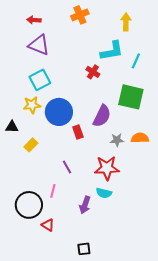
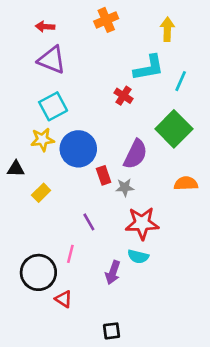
green square: (131, 97) -> (174, 129), turned 32
gray star: (117, 140) -> (125, 187), moved

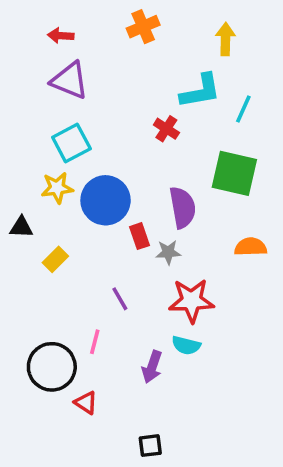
green square: (174, 129) -> (234, 173), turned -32
purple semicircle: (135, 154) -> (183, 207), turned -36

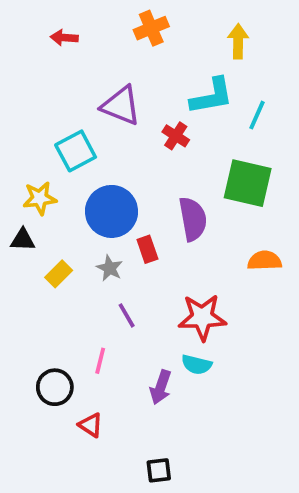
purple triangle: (70, 80) -> (121, 106), moved
yellow star: (57, 188) -> (40, 198), moved
gray star: (168, 252) -> (110, 268), moved, turned 30
black circle: (52, 367) -> (55, 387), size x0.7

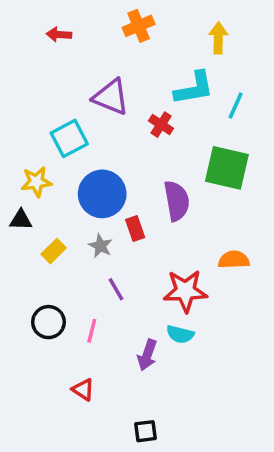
orange semicircle: (265, 261) -> (234, 260), moved
black circle: (55, 387) -> (48, 322), moved

